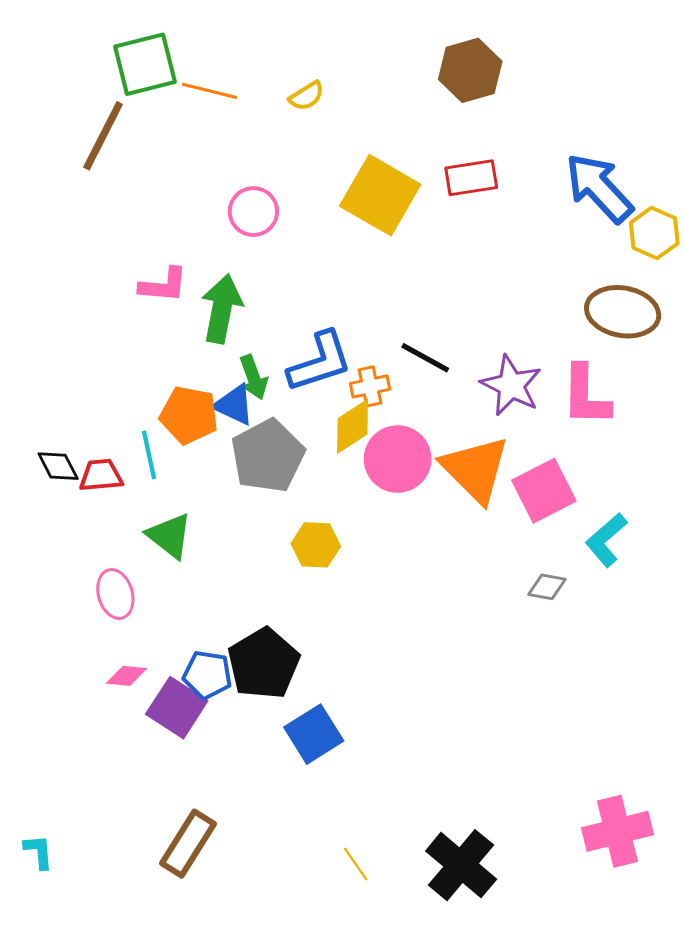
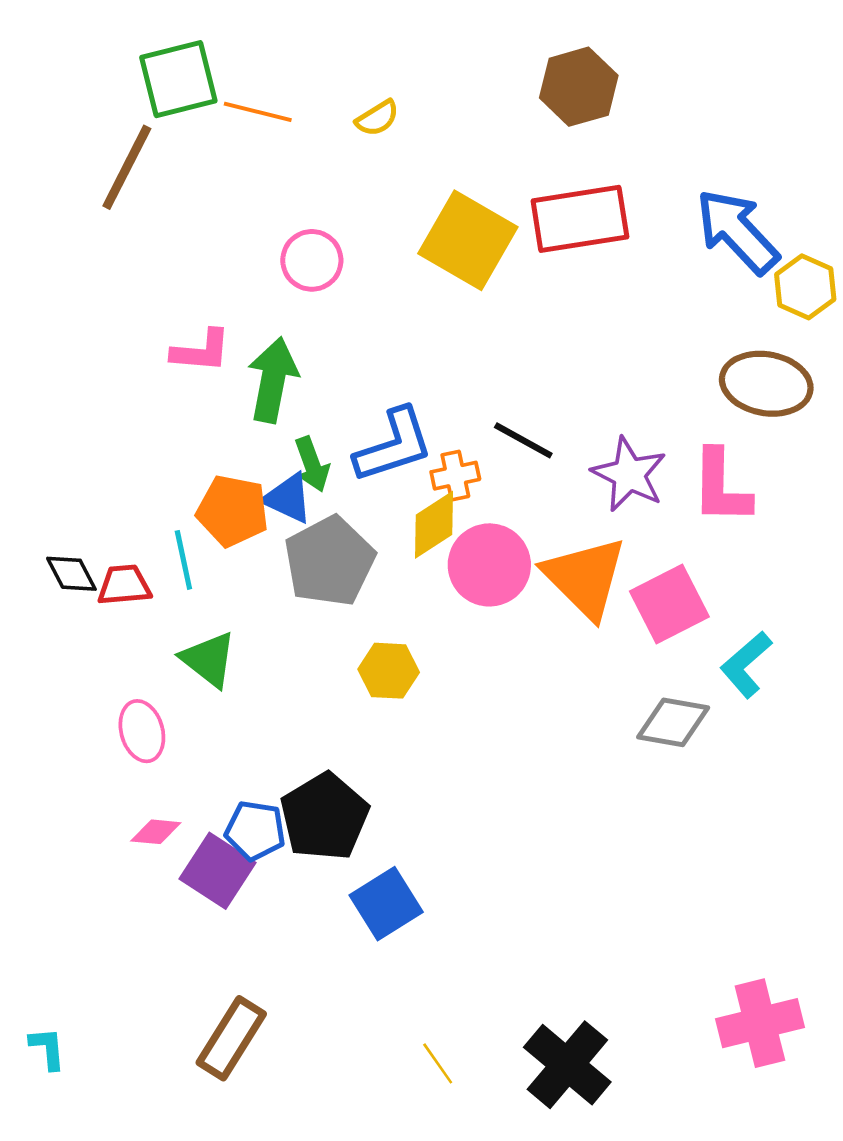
red rectangle: (471, 178) -> (580, 219), size x1.5
gray diamond: (547, 587) -> (673, 722), size x1.5

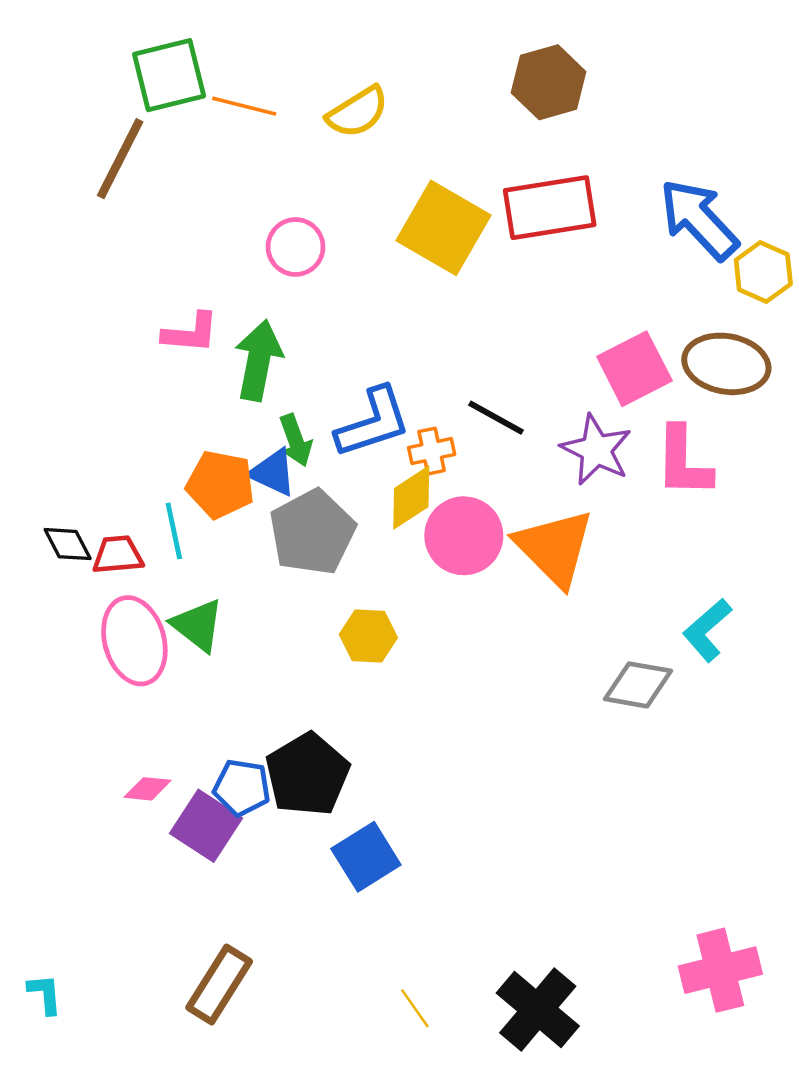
yellow semicircle: (377, 118) -> (358, 112), size x1.5
pink square: (669, 604) -> (634, 369), moved
pink ellipse: (142, 731) -> (134, 641), moved, size x1.5

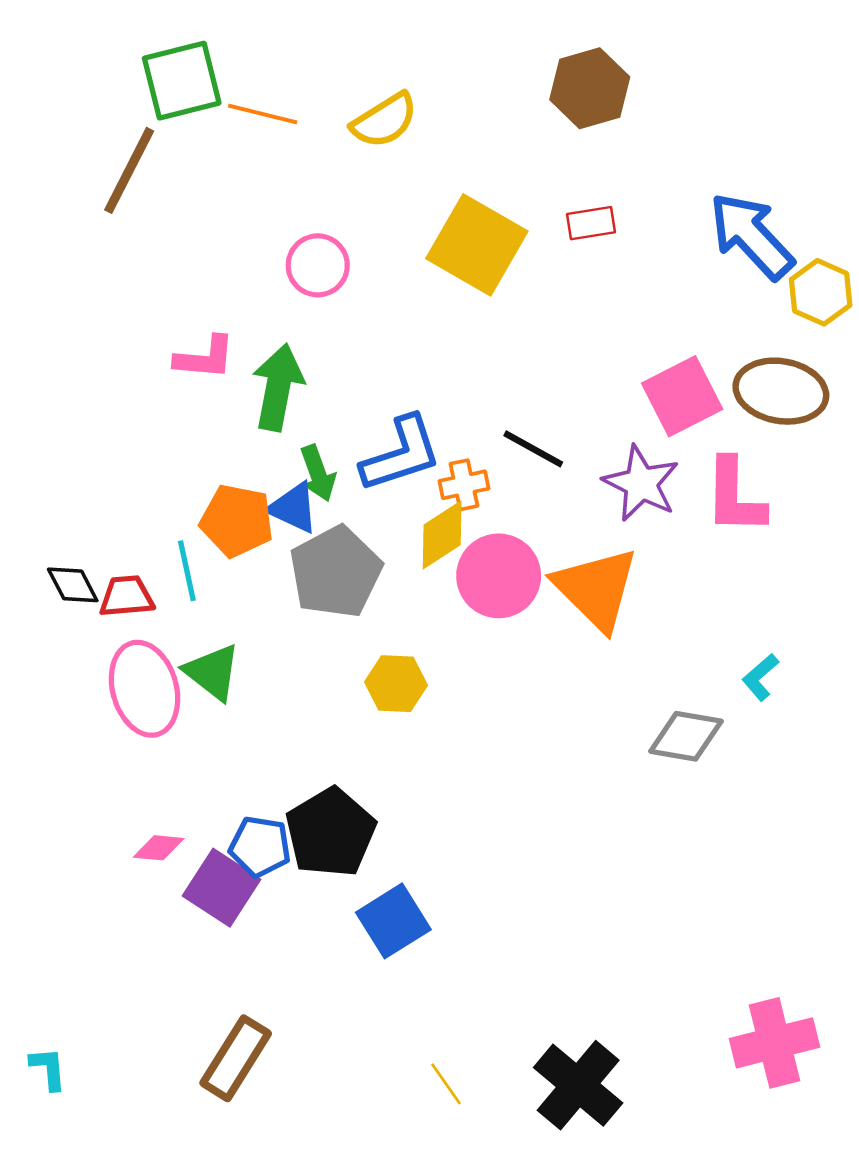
red rectangle: (550, 208) -> (591, 223), size x0.5
cyan L-shape: (707, 630) -> (760, 677), size x0.7

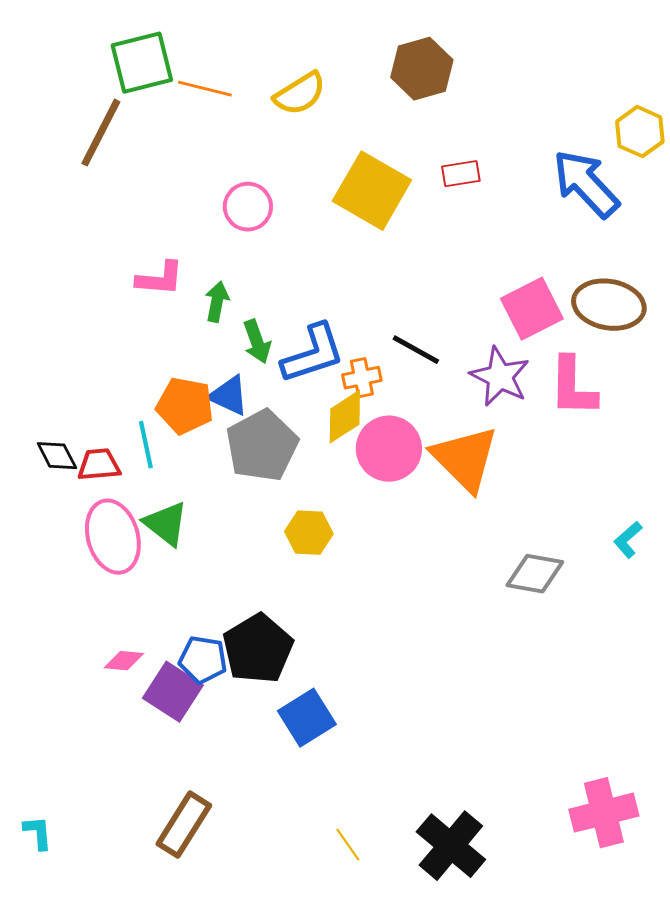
brown hexagon: (590, 88) -> (422, 69), moved
yellow hexagon: (821, 292) -> (640, 132), moved
green arrow: (278, 387) -> (217, 302), size x0.6
green arrow: (318, 473) -> (257, 342), moved
cyan L-shape: (760, 677) -> (628, 540), moved

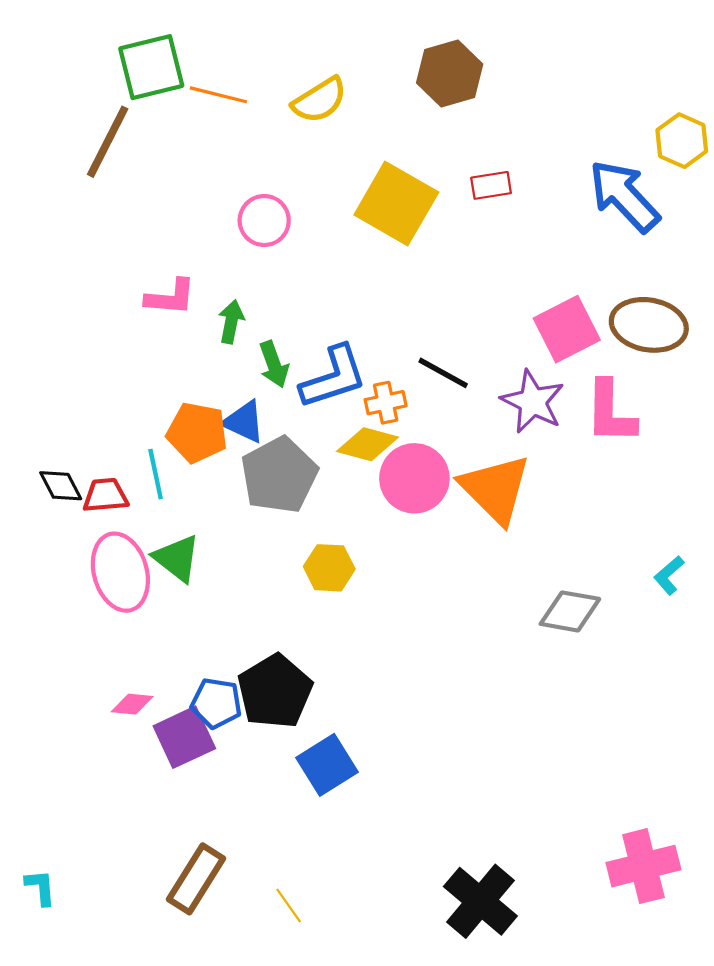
yellow diamond: (345, 417) -> (368, 444), turned 48
purple square: (173, 692) -> (184, 737), turned 32
yellow line: (348, 845) -> (289, 906), moved

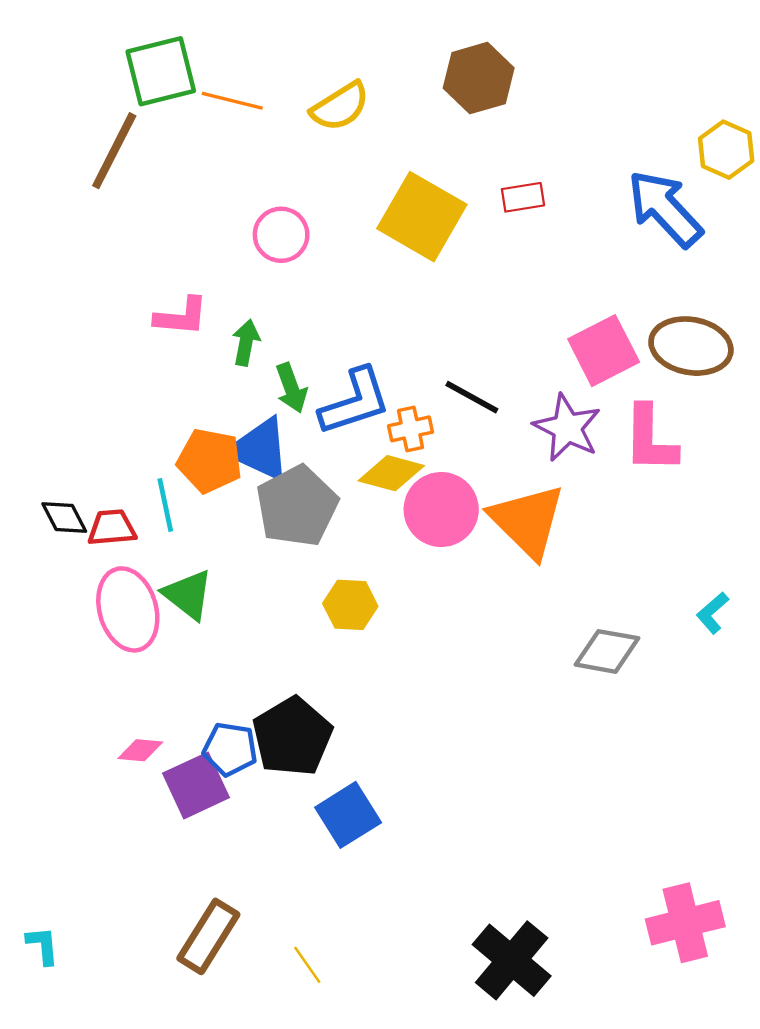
blue triangle: (244, 422) -> (260, 449), size x1.4

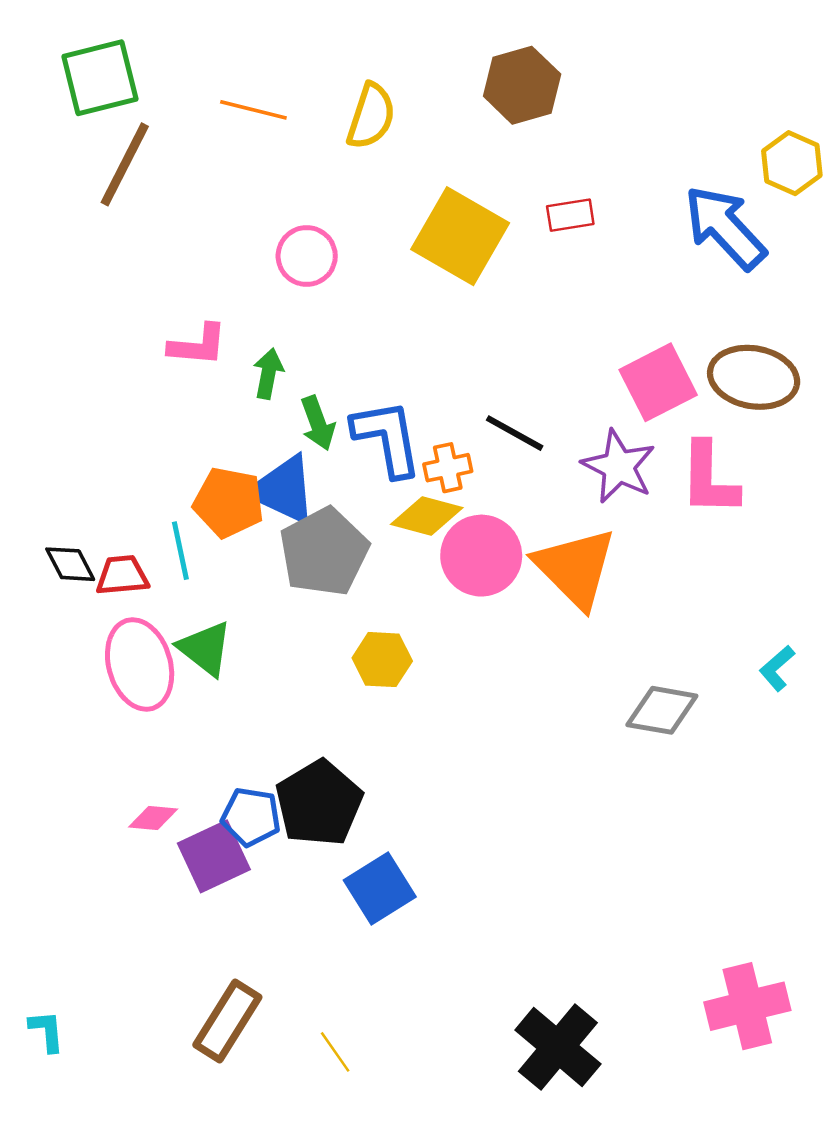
green square: (161, 71) -> (100, 78), moved
yellow semicircle: (340, 106) -> (371, 116), turned -40
blue L-shape: (355, 402) -> (387, 438), turned -82

